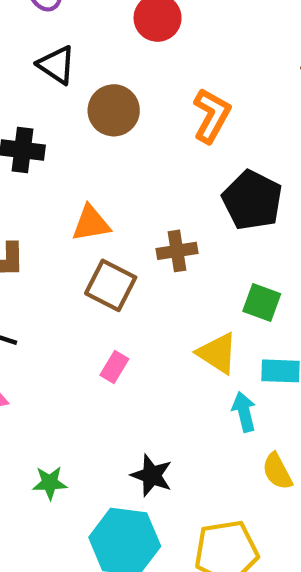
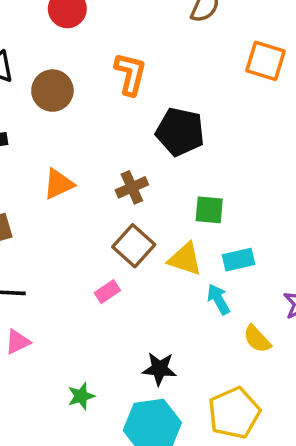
brown square: (111, 285) -> (134, 246), moved, turned 30
pink rectangle: (114, 367) -> (107, 292), turned 40

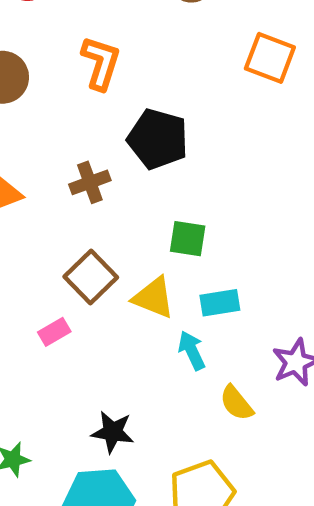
brown cross: (132, 187) -> (90, 182), moved

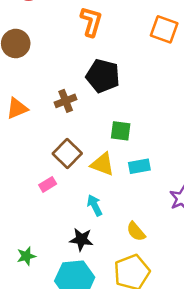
orange L-shape: (101, 63) -> (91, 22), moved
cyan arrow: (192, 351) -> (95, 205), moved
yellow semicircle: (236, 403) -> (136, 231), moved

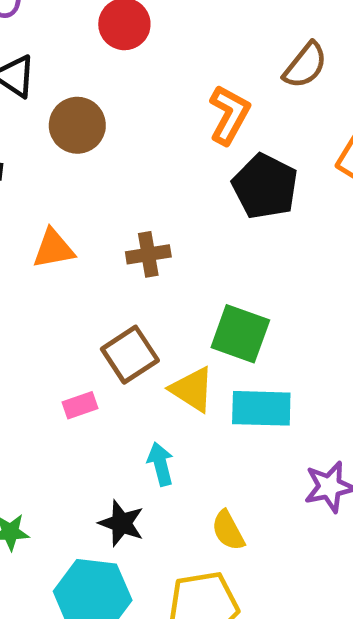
black pentagon: (103, 76) -> (265, 186), moved
green square: (121, 131) -> (240, 334), size x1.4
cyan rectangle: (139, 166) -> (261, 408), size x1.4

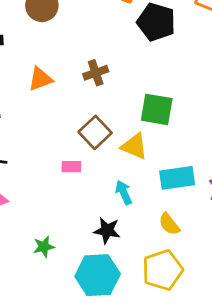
pink rectangle: (80, 405) -> (71, 167), turned 30
cyan rectangle: (261, 408) -> (177, 178), moved

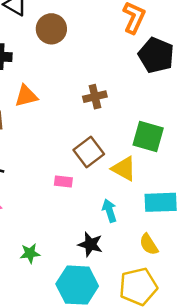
orange triangle: (40, 79) -> (26, 96), moved

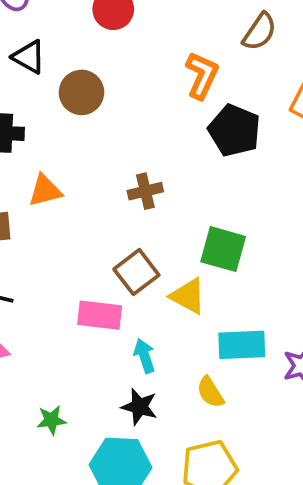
pink rectangle: (63, 182) -> (100, 315), size x1.6
cyan arrow: (109, 211) -> (144, 356), moved
yellow semicircle: (149, 244) -> (210, 392), moved

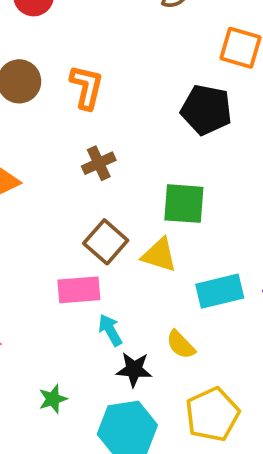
orange L-shape: (202, 75) -> (87, 87), moved
black pentagon: (234, 130) -> (206, 110), moved
cyan arrow: (144, 356) -> (110, 330), moved
yellow semicircle: (210, 392) -> (181, 345), moved

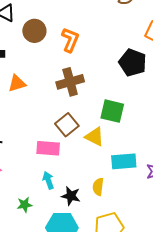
brown cross: (99, 163) -> (70, 82), size x1.5
cyan arrow: (110, 330) -> (48, 180), moved
yellow semicircle: (181, 345) -> (98, 187), turned 42

